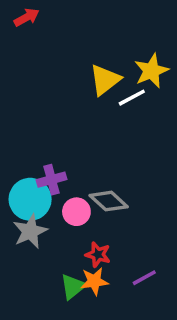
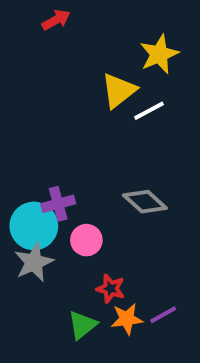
red arrow: (27, 17) -> (56, 20), moved
yellow star: (151, 71) -> (159, 54), moved
gray diamond: (109, 201) -> (145, 202), moved
orange star: (94, 281) -> (127, 319), moved

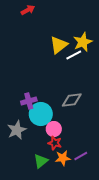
yellow star: (159, 54) -> (83, 42), moved
gray diamond: (145, 202) -> (72, 100), turned -50
cyan circle: (34, 226) -> (41, 114), moved
pink circle: (86, 240) -> (54, 129), moved

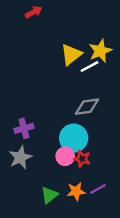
gray diamond: (72, 100) -> (87, 107), moved
purple cross: (29, 101) -> (24, 128), moved
cyan circle: (41, 114) -> (74, 138), moved
red star: (55, 143) -> (82, 159), moved

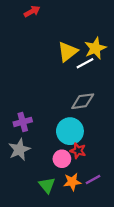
pink circle: (65, 156) -> (62, 159), moved
green triangle: (49, 195) -> (47, 185), turned -30

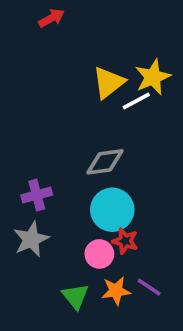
gray diamond: (83, 101) -> (105, 162), moved
purple line: (93, 179) -> (149, 287), turned 63

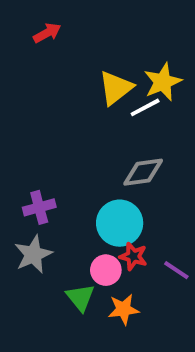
red arrow: (51, 18) -> (47, 33), moved
gray diamond: (105, 162) -> (143, 172), moved
purple line: (149, 287) -> (176, 270), moved
green triangle: (75, 296) -> (80, 298), moved

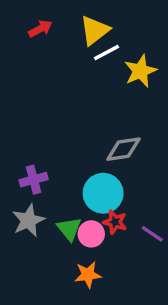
yellow triangle: (116, 88) -> (95, 30), moved
white line: (145, 107) -> (106, 52), moved
green triangle: (80, 298) -> (69, 229), moved
orange star: (123, 309) -> (88, 275), moved

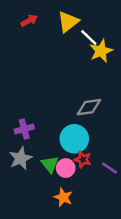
white line: (106, 52) -> (89, 38), moved, turned 72
orange star: (88, 275) -> (63, 197), turned 30

